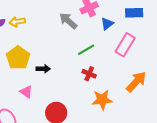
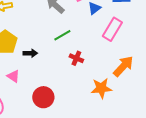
green line: (86, 50) -> (62, 35), moved
orange star: (102, 100) -> (101, 88), moved

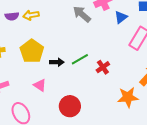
green line: (62, 35) -> (80, 59), moved
red cross: (76, 58) -> (103, 67), turned 32

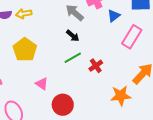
black arrow: (57, 62) -> (73, 36), moved, turned 40
pink triangle: (40, 85) -> (42, 84), moved

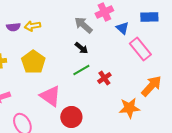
blue triangle: (114, 16) -> (122, 28), turned -40
pink rectangle: (132, 37) -> (140, 49), turned -70
pink triangle: (42, 84) -> (50, 96), size x1.6

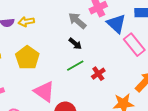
blue triangle: (122, 28) -> (116, 24), size x1.5

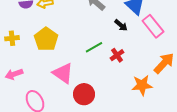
black arrow: (75, 44) -> (121, 25), moved

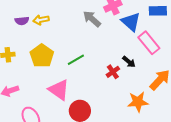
black arrow: (121, 25) -> (129, 62), moved
green line: (94, 47) -> (76, 60), moved

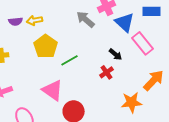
yellow pentagon: (42, 56) -> (46, 46), moved
black arrow: (129, 62) -> (116, 54), moved

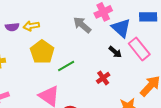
black arrow: (116, 54) -> (115, 52), moved

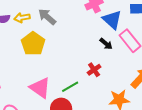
gray arrow: (82, 25) -> (47, 17), moved
green line: (66, 66) -> (70, 87), moved

